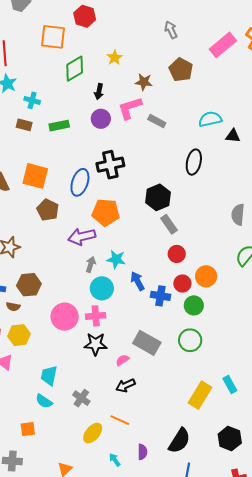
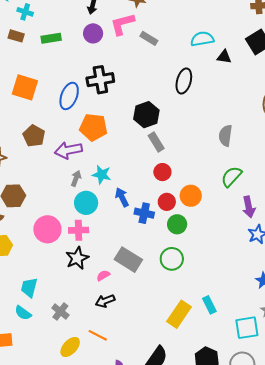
brown pentagon: (48, 210) -> (34, 136), moved
black star: (96, 344) -> (77, 258), turned -30

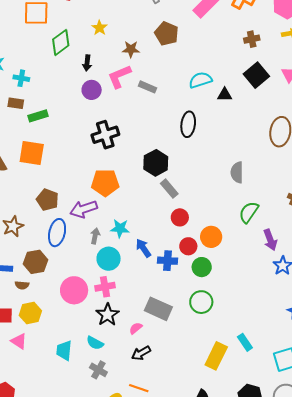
green rectangle: (51, 38) -> (38, 116), moved
blue ellipse: (69, 96) -> (57, 233), moved
cyan semicircle: (23, 313) -> (95, 343), moved

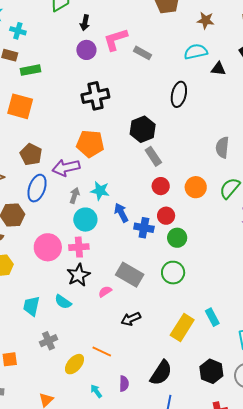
brown star: (131, 49) -> (206, 20), moved
orange circle: (211, 237) -> (196, 187), moved
black arrow: (141, 353) -> (131, 319), moved
gray cross: (98, 370) -> (48, 341), moved, turned 30

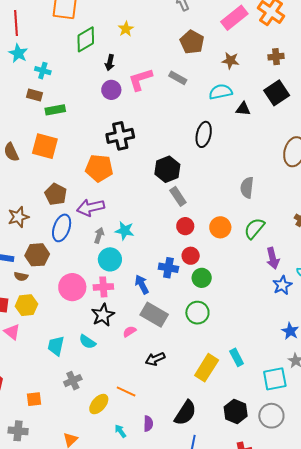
gray rectangle: (142, 53) -> (178, 78), moved
orange pentagon: (90, 144) -> (99, 168), moved
blue arrow: (121, 213) -> (142, 284), moved

